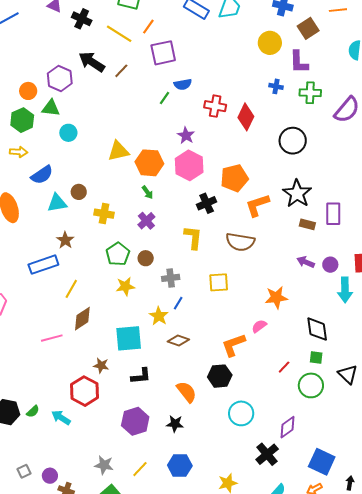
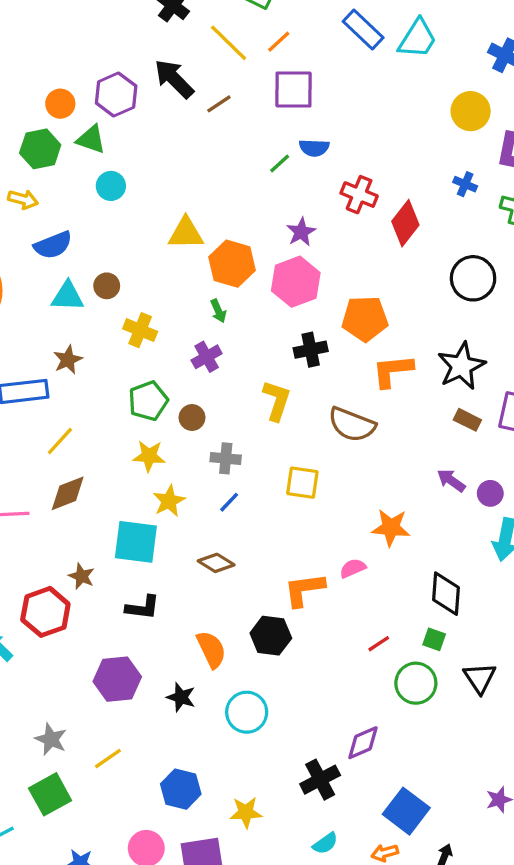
yellow star: (159, 316) -> (169, 501), moved
cyan circle: (241, 413) -> (247, 712), moved
blue hexagon: (180, 466) -> (181, 789), moved

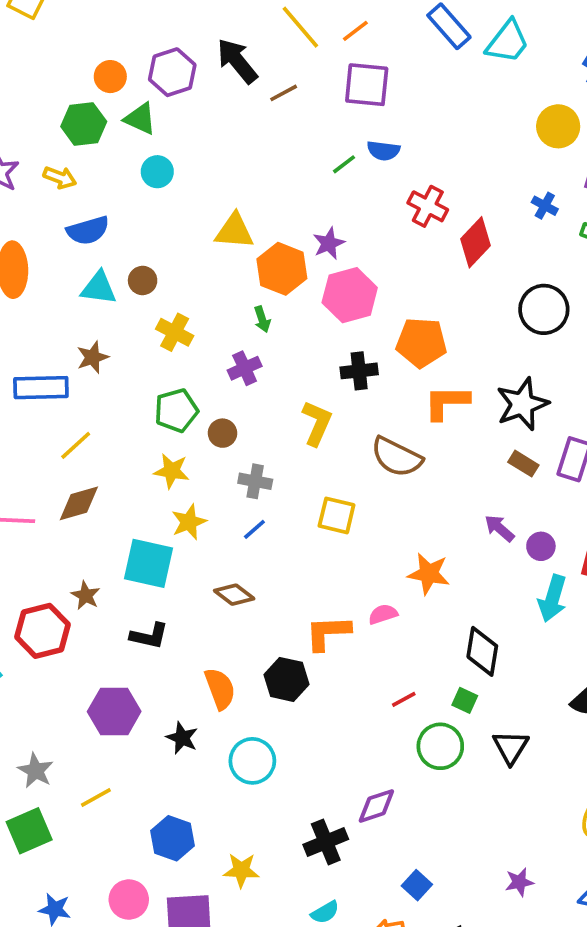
purple star: (301, 232) -> (329, 243), moved
blue square: (406, 811) -> (417, 885), size x0.6

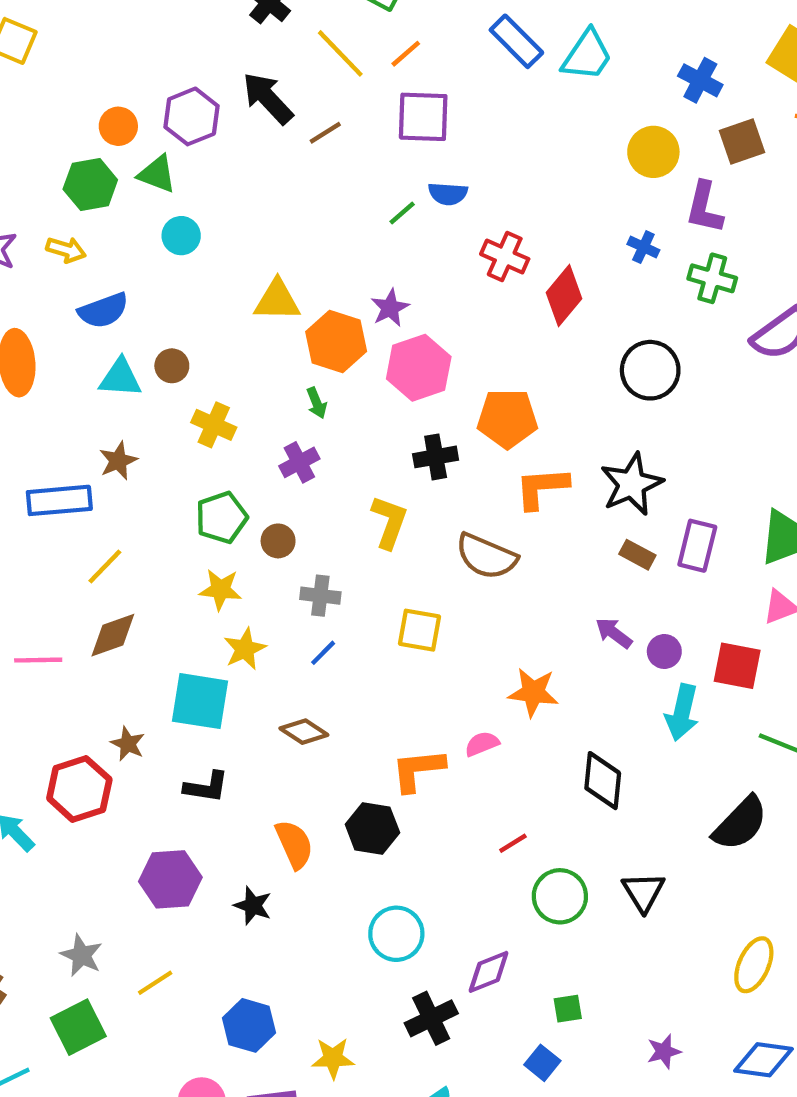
green square: (465, 700) -> (568, 1009), moved, turned -30
cyan circle: (252, 761) -> (396, 934), moved

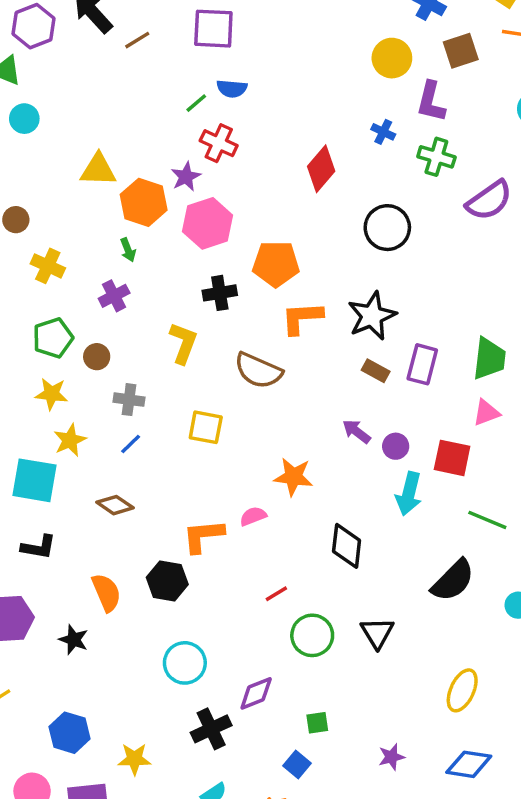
red cross: (505, 257) -> (219, 143), moved

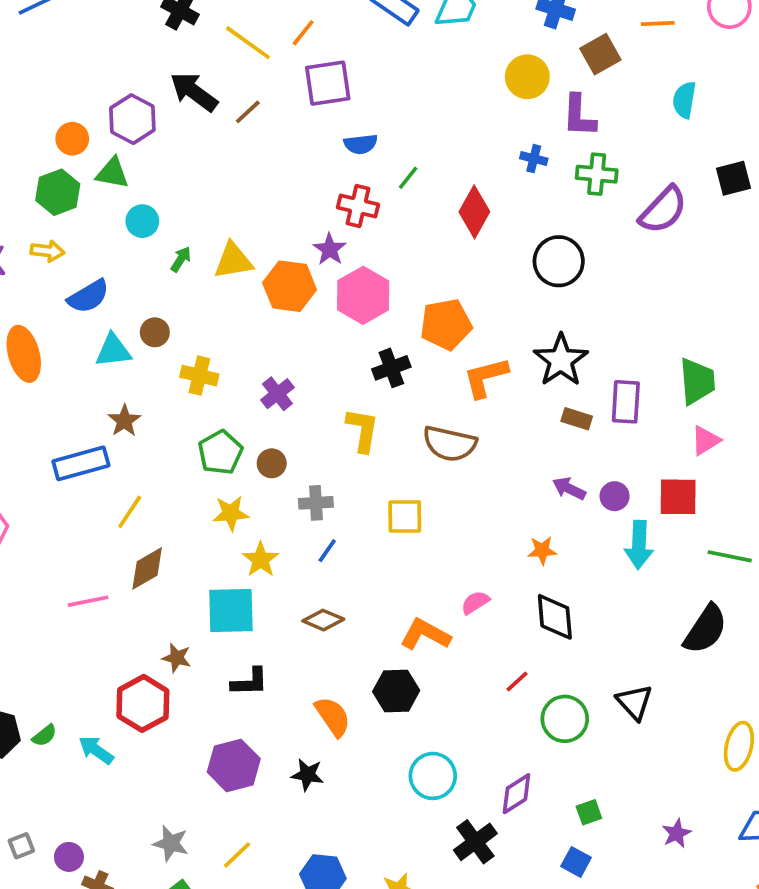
green line: (196, 103) -> (408, 178), moved
green arrow: (128, 250) -> (181, 259), moved, turned -115
orange star: (293, 477) -> (542, 550), moved, size x0.7
orange L-shape: (203, 536) -> (425, 634), turned 45
black diamond: (347, 546) -> (555, 617), moved

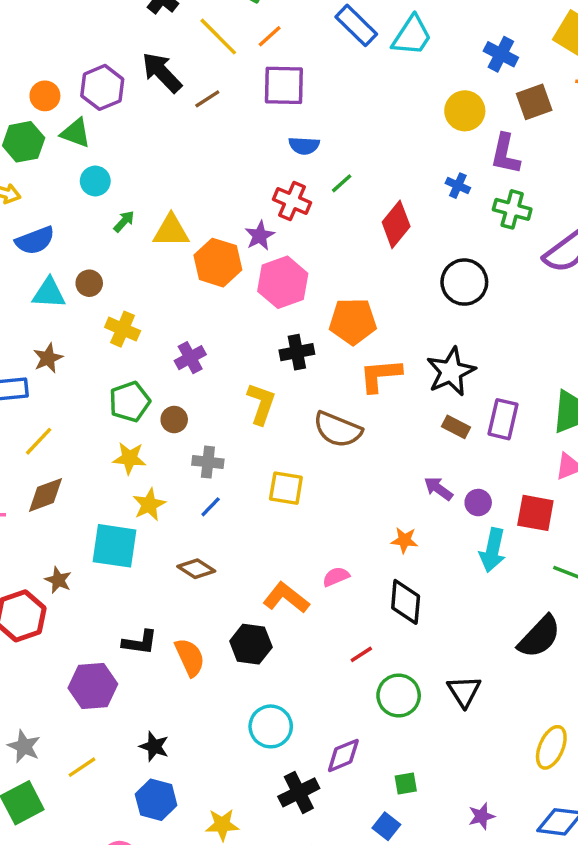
black L-shape: (250, 682) -> (140, 642), moved
black star: (307, 775) -> (154, 746), moved

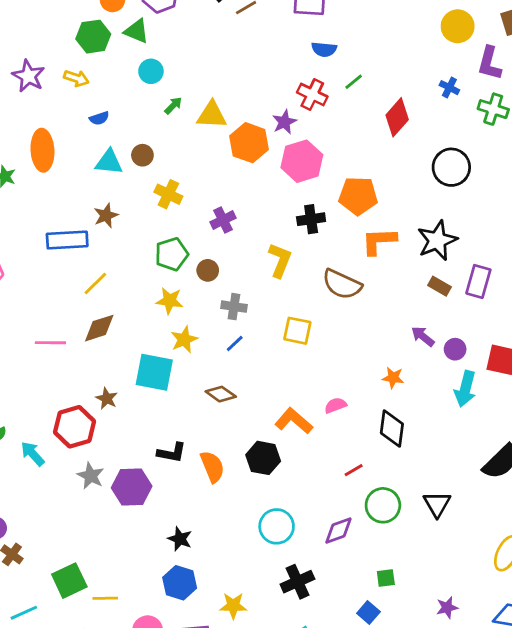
blue semicircle: (35, 240) -> (99, 118), size x0.6
gray star: (24, 746) -> (91, 476), moved
purple diamond: (343, 755) -> (338, 530), moved
yellow line: (82, 767) -> (105, 598), moved, turned 30

